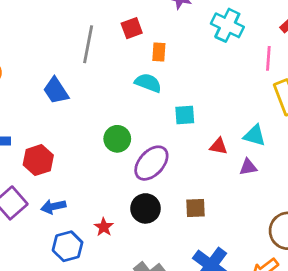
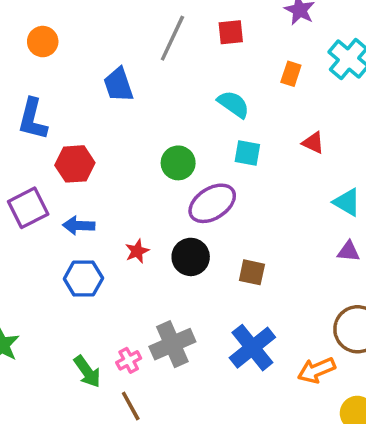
orange rectangle: (159, 52) -> (291, 74), moved
cyan square: (185, 115) -> (247, 153), moved
red triangle: (219, 146) -> (313, 143), moved
purple triangle: (248, 167) -> (349, 251), moved
red star: (104, 227) -> (137, 251), moved

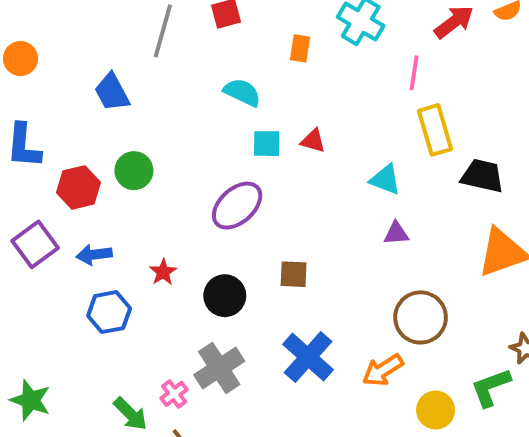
red triangle: (313, 143) -> (313, 141), moved
green circle: (178, 163) -> (134, 171), moved
black circle: (191, 257) -> (225, 296), moved

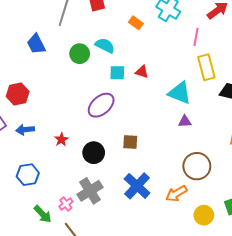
orange rectangle: (300, 48) -> (136, 23), turned -64
green circle: (134, 171) -> (80, 54), moved
cyan triangle: (385, 179) -> (180, 93), size x1.4
blue hexagon: (109, 312) -> (28, 175), moved

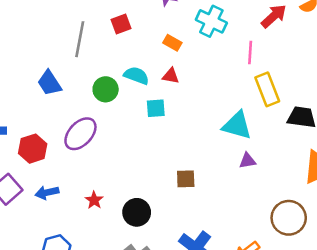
red triangle: (142, 72) -> (171, 76), moved
purple ellipse: (101, 105) -> (80, 134), moved
brown square: (130, 142) -> (186, 179), moved
brown circle: (197, 166) -> (289, 218), moved

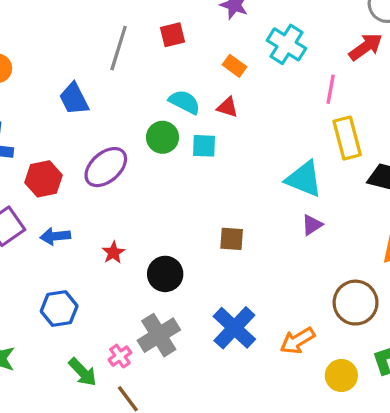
green circle: (106, 89) -> (163, 137), moved
purple triangle: (247, 161) -> (312, 225), turned -30

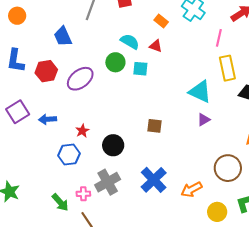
red hexagon: (44, 179) -> (46, 71), moved
blue hexagon: (59, 309) -> (69, 155), moved
pink cross: (120, 356) -> (83, 194), turned 32

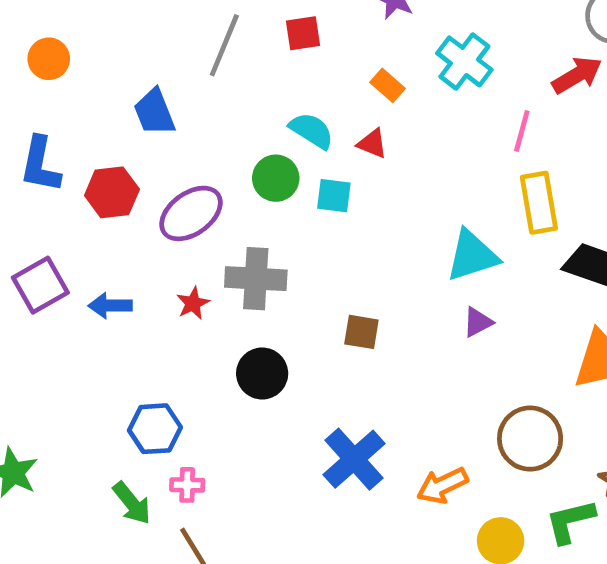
cyan triangle: (200, 92) -> (472, 256), turned -45
red star: (82, 131) -> (193, 303), moved
blue hexagon: (69, 155) -> (155, 429), moved
gray cross: (108, 182) -> (256, 279), moved, turned 30

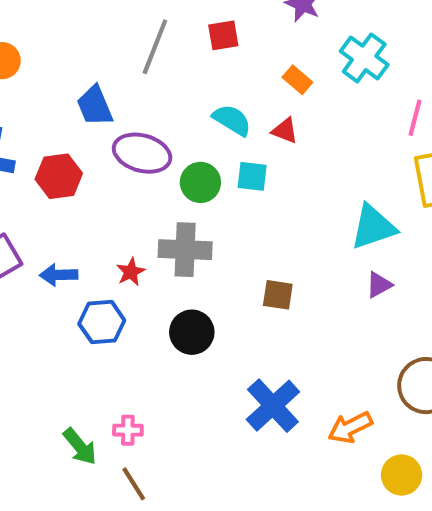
green circle: (276, 178) -> (200, 182), moved
purple ellipse: (191, 213) -> (142, 153), moved, turned 52
blue hexagon: (155, 429) -> (102, 322), moved

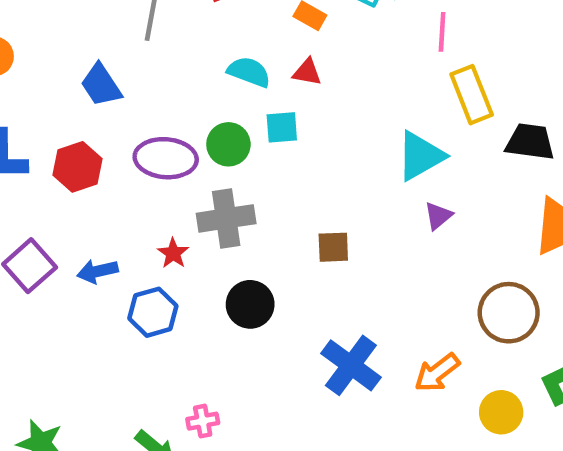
purple ellipse: (142, 153) -> (166, 158), moved

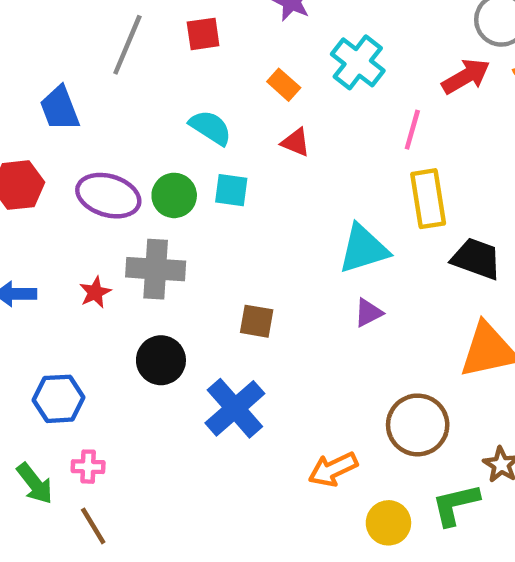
red triangle: (307, 72) -> (296, 142), moved
blue hexagon: (153, 312) -> (59, 399), moved
blue cross: (351, 365) -> (235, 408), moved

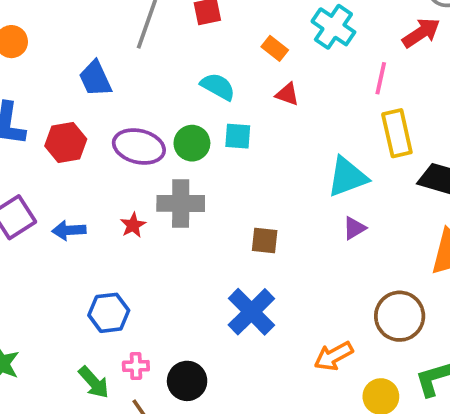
black circle: (161, 360) -> (187, 381), moved

